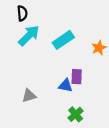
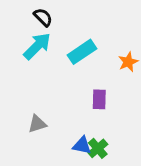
black semicircle: (22, 13) -> (43, 17), moved, turned -40
blue triangle: (66, 86) -> (82, 146), moved

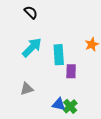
cyan arrow: (37, 46) -> (32, 47), moved
cyan rectangle: (82, 52) -> (59, 55), moved, turned -60

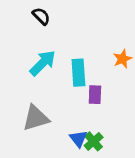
gray triangle: (27, 89) -> (36, 118), size x1.5
blue triangle: (59, 104) -> (78, 139), turned 40

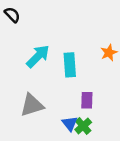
black semicircle: (41, 16) -> (12, 15), moved
purple rectangle: (95, 95) -> (87, 100), moved

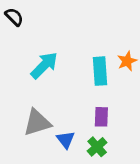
cyan rectangle: (70, 65) -> (100, 71), moved
blue triangle: (70, 124) -> (66, 140), moved

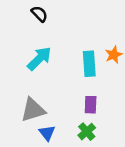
black semicircle: (14, 17) -> (39, 14), moved
blue triangle: (66, 140) -> (47, 133), moved

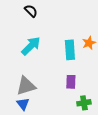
green cross: (87, 132) -> (84, 103), moved, turned 32
blue triangle: (47, 133) -> (23, 104), moved

